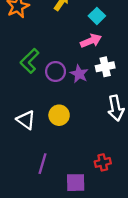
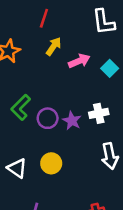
cyan square: (97, 16) -> (110, 68), moved
pink arrow: (91, 41) -> (79, 61), moved

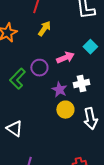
pink arrow: (79, 61) -> (65, 58), moved
purple circle: (48, 118) -> (39, 68), moved
yellow circle: (51, 163) -> (65, 110), moved

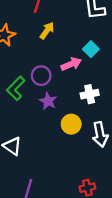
cyan square: (90, 47) -> (91, 49), moved
purple star: (59, 90) -> (48, 101), moved

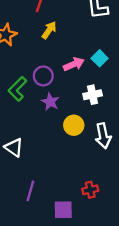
cyan square: (91, 49) -> (100, 58), moved

